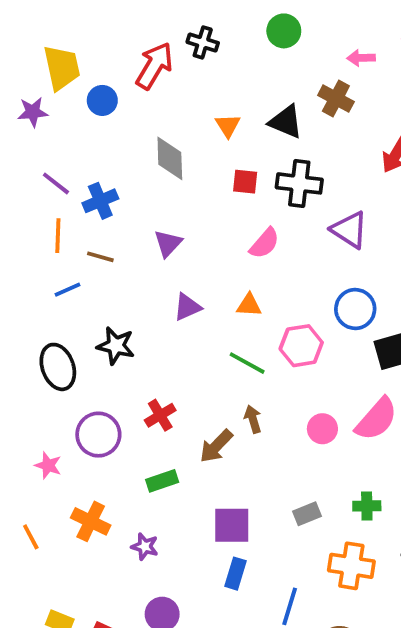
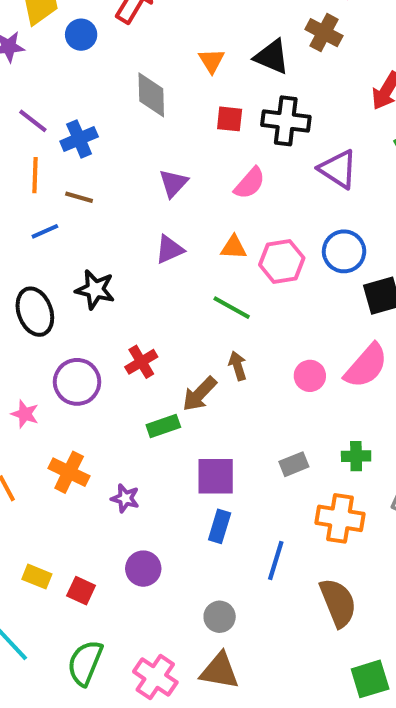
purple triangle: (168, 243) -> (173, 183), moved
pink hexagon: (301, 346) -> (282, 261), moved
green rectangle: (162, 481) -> (163, 426), moved

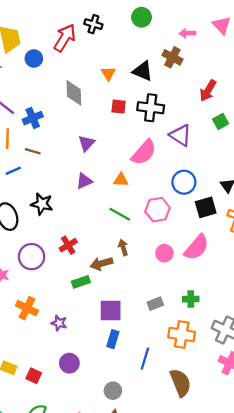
pink semicircle: (250, 183) -> (144, 152), moved, size x1.4
pink hexagon: (282, 261) -> (158, 210), moved
brown arrow: (199, 394) -> (101, 264), turned 30

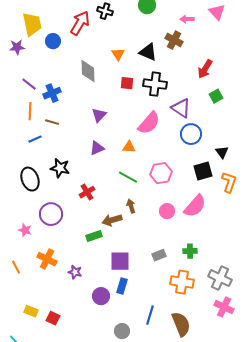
blue circle: (184, 182) -> (191, 134), moved
red cross: (68, 245) -> (87, 192), moved
blue line: (145, 359) -> (150, 315), moved
purple circle: (69, 363) -> (101, 296), moved

